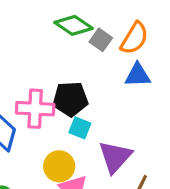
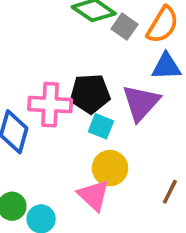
purple triangle: (115, 157) -> (141, 103), moved
yellow circle: (59, 166) -> (110, 168), moved

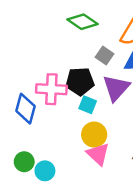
gray square: (125, 27) -> (105, 55), moved
pink triangle: (94, 195) -> (98, 154), moved

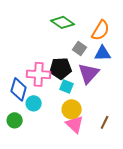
green circle: (24, 162) -> (15, 120), moved
cyan circle: (45, 171) -> (34, 103), moved

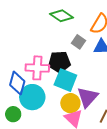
purple triangle: (89, 73) -> (88, 97), moved
cyan square: (67, 86) -> (65, 80), size x1.6
cyan circle: (34, 103) -> (32, 97), size x1.6

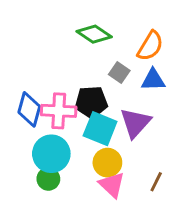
blue diamond: (17, 83) -> (29, 109), moved
purple triangle: (88, 97) -> (135, 123), moved
green circle: (13, 114) -> (48, 179), moved

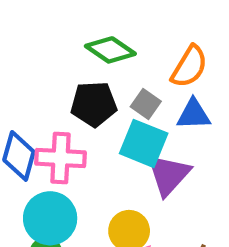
black pentagon: (91, 102) -> (94, 104), moved
cyan square: (100, 129) -> (144, 143), moved

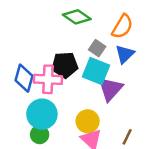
black pentagon: (94, 104) -> (65, 65), moved
blue triangle: (194, 114) -> (125, 54), turned -42

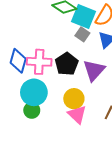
black pentagon: (65, 65) -> (67, 64), moved, turned -30
cyan square: (96, 71) -> (83, 16), moved

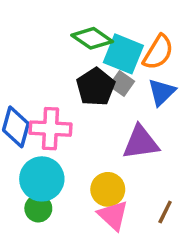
black pentagon: (67, 64) -> (96, 87), moved
purple triangle: (94, 70) -> (141, 142), turned 40

